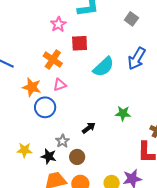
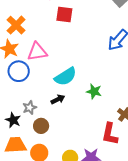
orange cross: (53, 60) -> (16, 25), moved
cyan semicircle: (103, 67) -> (66, 77), moved
pink triangle: (60, 85) -> (37, 52), size x1.5

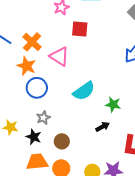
pink triangle: (37, 52) -> (59, 56), moved, turned 45
black arrow: (58, 99) -> (103, 127), moved
gray star: (30, 108) -> (43, 118), moved

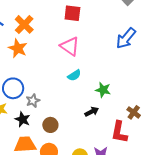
pink triangle: (59, 56) -> (70, 46), moved
blue circle: (37, 88) -> (13, 88), moved
cyan semicircle: (84, 91) -> (74, 75), size x0.6

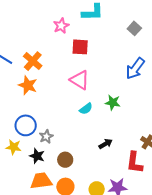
green star: (103, 90) -> (113, 102), moved

